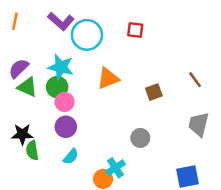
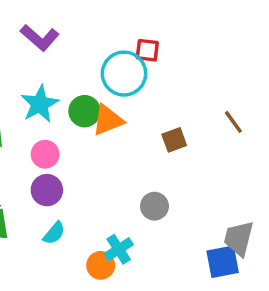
cyan circle: (87, 35) -> (124, 74), moved
cyan star: (61, 67) -> (40, 104), turned 30
green circle: (57, 87) -> (85, 111), moved
gray trapezoid: (199, 124) -> (239, 238), moved

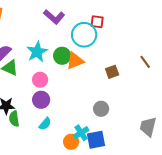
purple L-shape: (40, 38) -> (54, 17), moved
blue square: (223, 262) -> (96, 140), moved

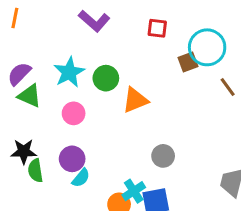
cyan circle: (84, 35) -> (207, 47), moved
orange triangle: (75, 61) -> (135, 100), moved
brown square: (112, 72) -> (188, 62), moved
purple circle: (41, 100) -> (72, 159), moved

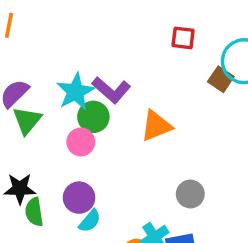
purple L-shape: (94, 21) -> (111, 90), moved
brown square: (188, 62) -> (221, 79), turned -36
green circle: (106, 78) -> (93, 117), moved
green triangle: (30, 96) -> (27, 120), turned 45

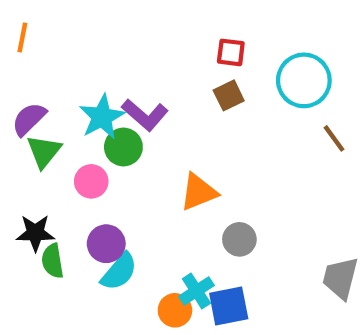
brown square: (221, 79) -> (229, 95), moved, turned 30
orange triangle: (156, 126) -> (199, 192), moved
pink circle: (81, 142) -> (91, 181), moved
cyan semicircle: (90, 221) -> (119, 272), size x1.4

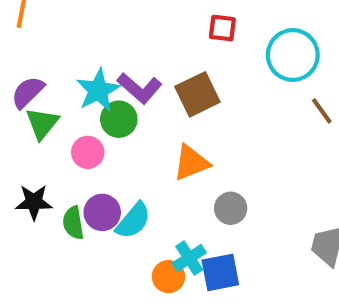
brown square: (229, 95) -> (197, 94), moved, size x1.5
green semicircle: (53, 261) -> (73, 223), moved
cyan semicircle: (119, 272) -> (133, 221), moved

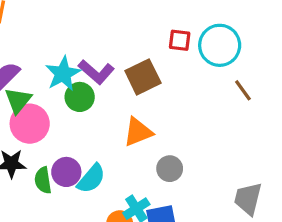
red square: (222, 28) -> (180, 40), moved
pink circle: (88, 152) -> (30, 124), moved, size x1.5

